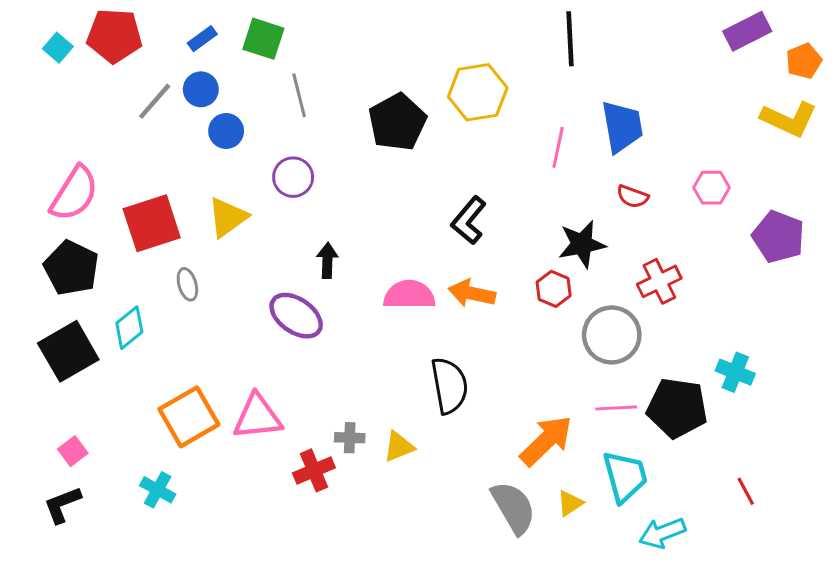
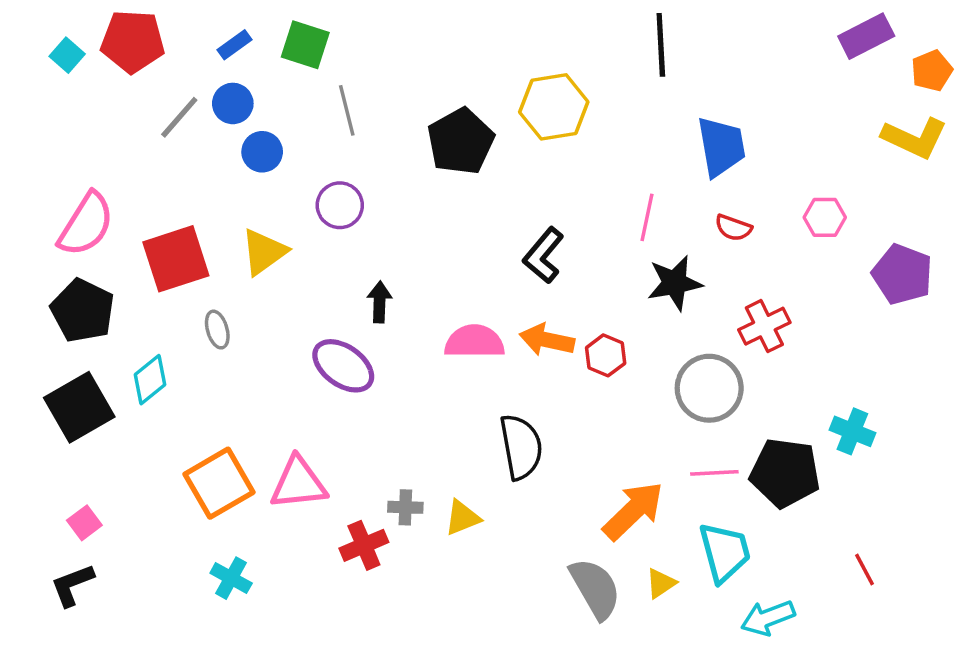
pink line: (558, 147) -> (647, 217), moved
red hexagon: (554, 289) -> (606, 355), moved
cyan cross: (158, 490) -> (231, 578), moved

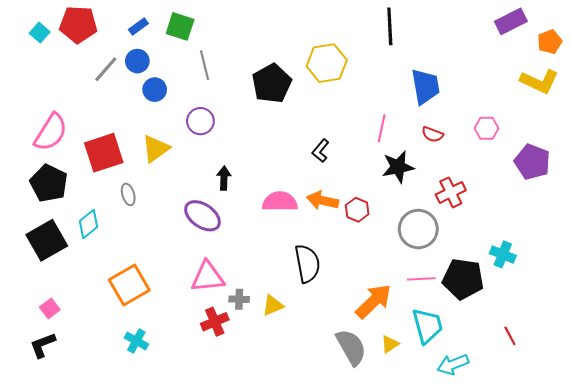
black L-shape: (543, 255) -> (321, 151), size x0.7
pink triangle: (298, 483) -> (208, 277), moved

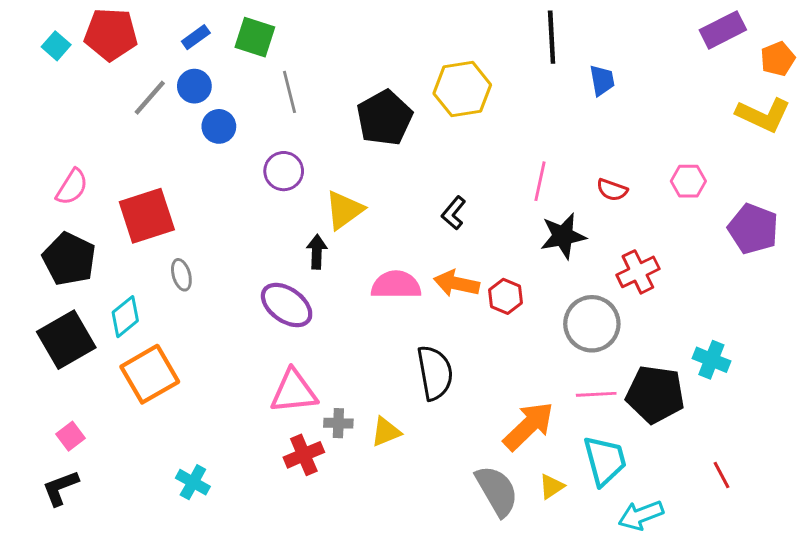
blue trapezoid: (425, 87) -> (602, 80), moved, size x0.6
pink semicircle: (51, 132) -> (72, 187), size x0.7
yellow triangle: (156, 149) -> (344, 210), moved
orange square: (129, 285) -> (150, 374), moved

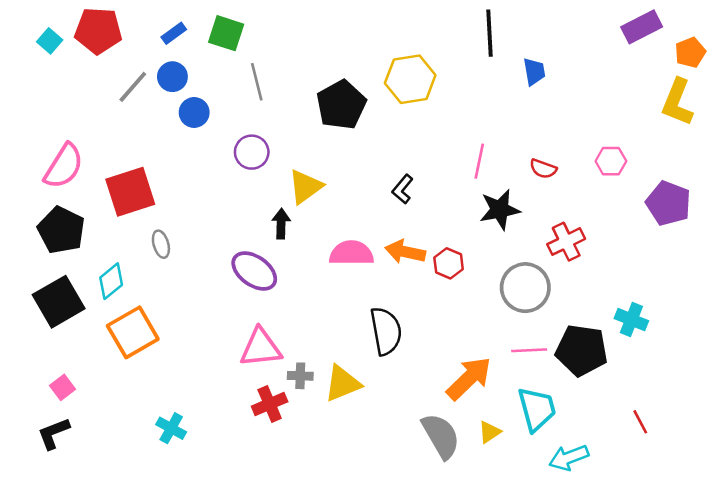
yellow L-shape: (763, 115) -> (677, 102), turned 87
pink semicircle: (72, 187) -> (64, 166), size x1.4
yellow triangle: (386, 432) -> (342, 383), size x1.4

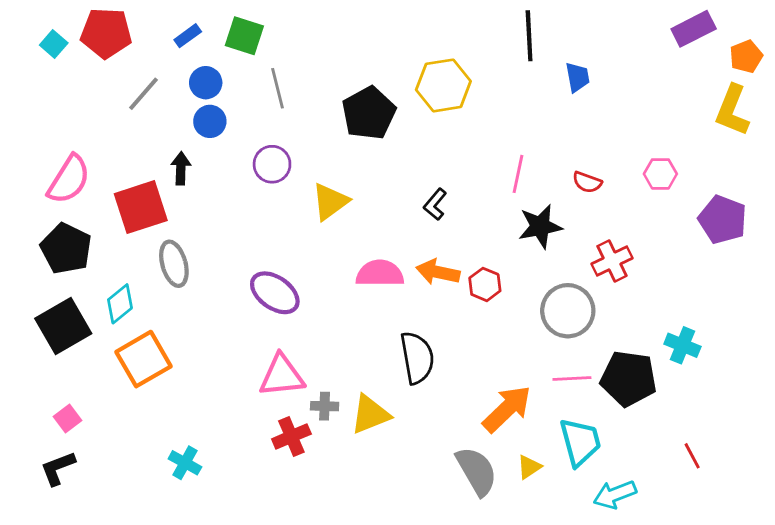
blue circle: (172, 77) -> (206, 83), moved
black arrow: (281, 224) -> (181, 168), moved
gray ellipse: (161, 244) -> (174, 264), size x1.5

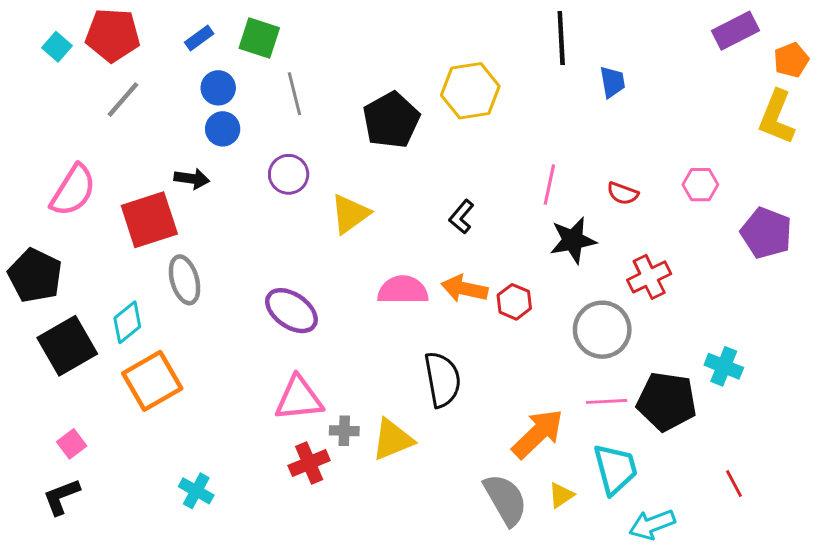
gray line: (144, 94) -> (123, 100), moved
black arrow: (181, 168) -> (192, 179), turned 96
black pentagon: (66, 249) -> (35, 275), moved

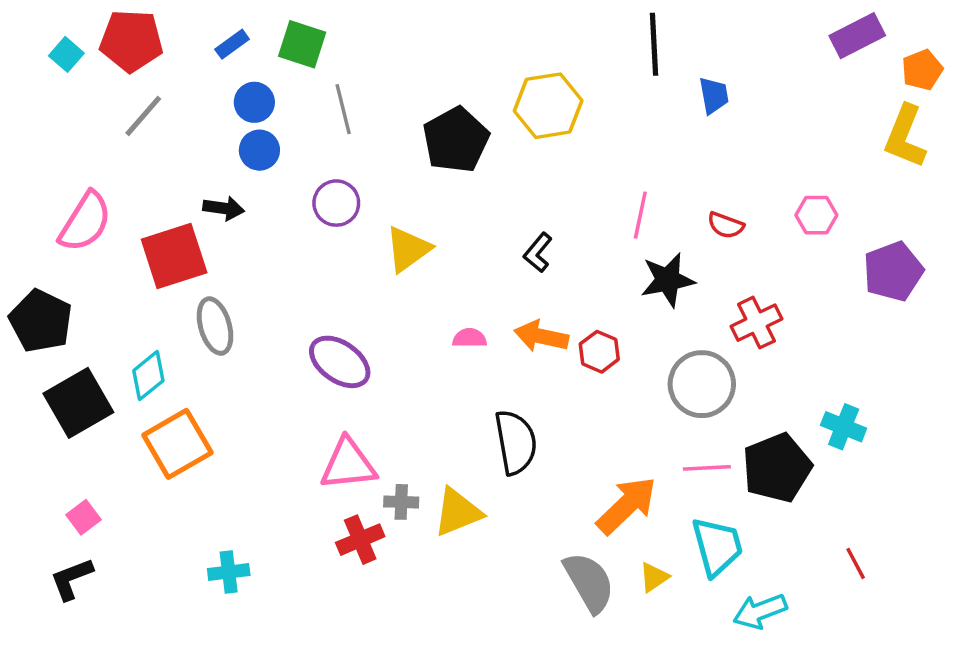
purple pentagon: (766, 233) -> (893, 271), turned 30
pink semicircle: (403, 290) -> (470, 338), size x0.6
black pentagon: (667, 401) -> (777, 468), turned -30
cyan cross: (196, 491) -> (229, 572), turned -36

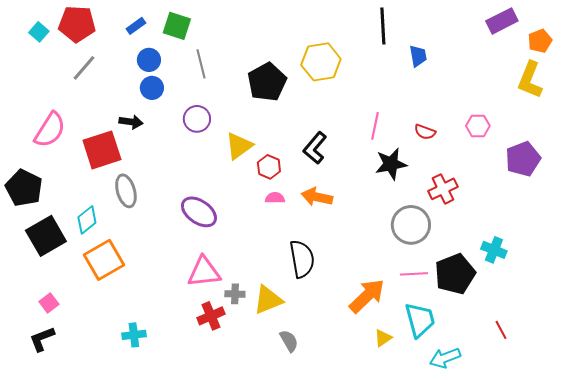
black L-shape: (538, 253) -> (315, 148), size x1.4
red hexagon: (599, 352) -> (269, 167), moved
gray semicircle: (589, 582) -> (289, 341), moved, size x0.6

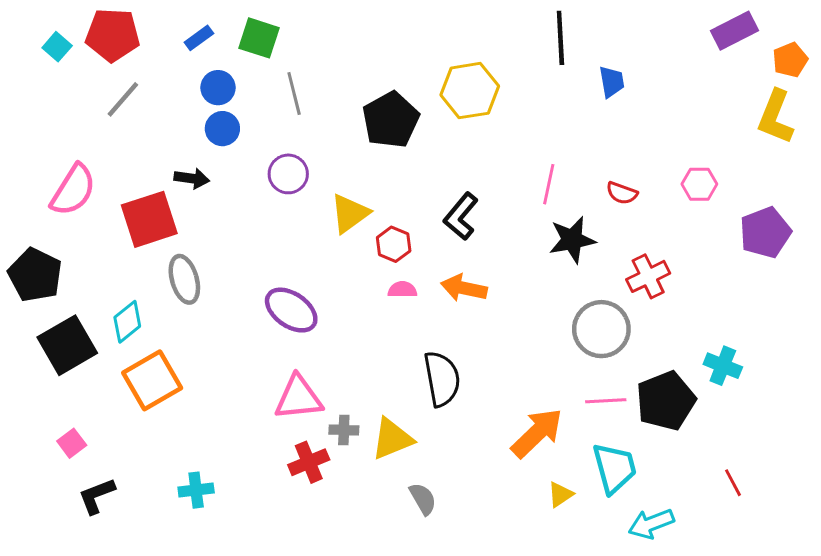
black L-shape: (42, 339) -> (97, 496), moved

